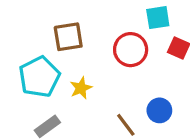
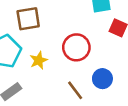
red circle: (131, 50) -> (76, 47), moved

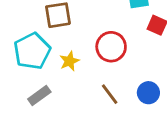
blue circle: (102, 79) -> (148, 93), moved

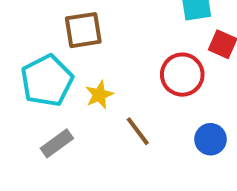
red circle: (111, 47) -> (182, 75), moved
brown line: (110, 94) -> (138, 131), moved

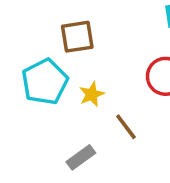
gray rectangle: (57, 143) -> (81, 157), moved

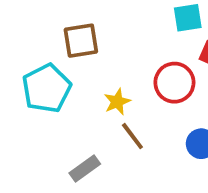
yellow star: (92, 94) -> (117, 102), moved

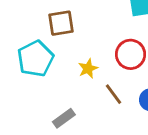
brown line: (132, 136) -> (114, 94), moved

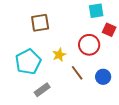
cyan pentagon: (35, 59) -> (28, 62), moved

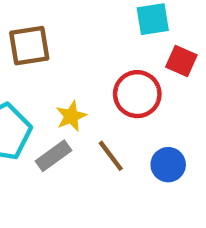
gray rectangle: (42, 90) -> (54, 156), moved

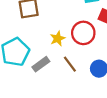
yellow star: (71, 116) -> (58, 38), moved

